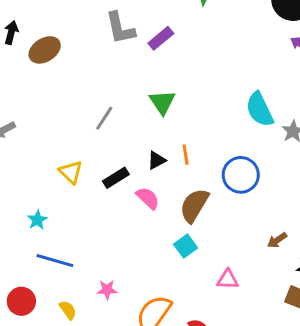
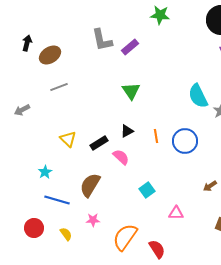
gray line: (104, 118) -> (59, 87), moved, turned 36
orange line: (186, 155) -> (156, 136), moved
brown semicircle: (194, 205) -> (90, 185), moved

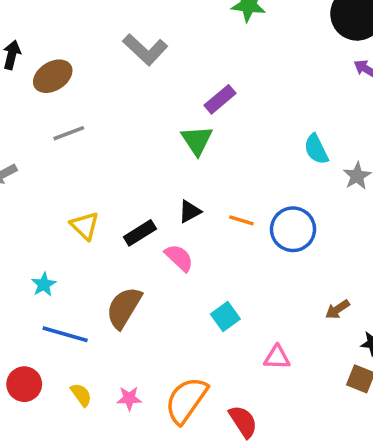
gray L-shape: (102, 40) -> (145, 49), turned -35
purple rectangle: (130, 47) -> (220, 99), moved
cyan semicircle: (198, 96) -> (316, 149), size x0.7
orange line: (156, 136) -> (241, 220), turned -64
pink star: (93, 220) -> (129, 398), moved

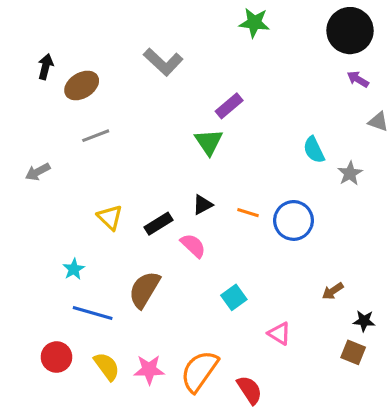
pink triangle: (277, 357) -> (279, 333), turned 30
yellow semicircle: (81, 395) -> (107, 366), size x1.4
pink star: (129, 398) -> (149, 370), size x1.4

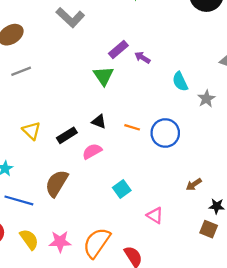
purple arrow: (358, 79) -> (142, 58), moved
black triangle: (202, 205) -> (99, 122), turned 49
pink semicircle: (193, 246) -> (92, 151), turned -72

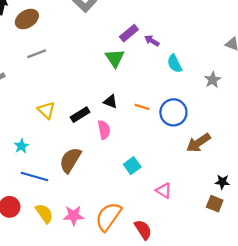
cyan semicircle: (180, 82) -> (175, 64), moved
pink semicircle: (92, 151) -> (104, 130), turned 108
brown arrow: (194, 184) -> (198, 143), moved, size x1.6

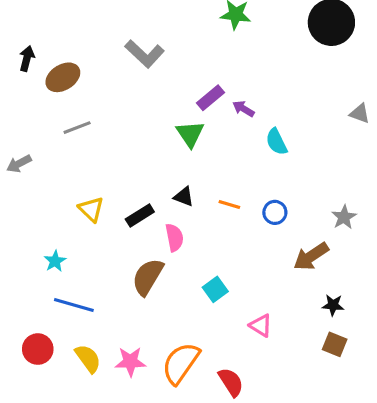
gray star: (213, 80) -> (344, 217), moved
blue circle: (173, 112) -> (275, 212), size x0.6
brown semicircle: (70, 160) -> (148, 277), moved
black star: (222, 182) -> (333, 305), moved

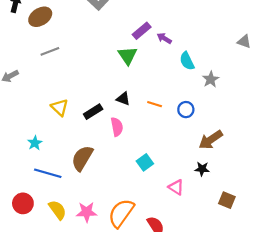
gray star: (344, 217) -> (211, 79), moved
brown semicircle: (148, 277) -> (82, 158), moved
black star: (333, 305) -> (202, 169), moved

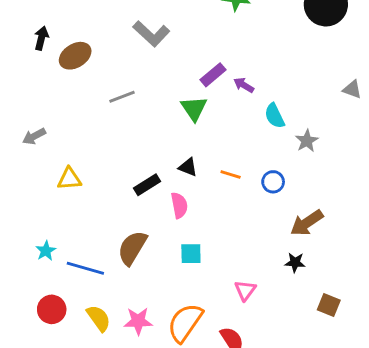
gray line: (50, 51) -> (122, 97), moved
yellow triangle: (60, 107) -> (69, 179), moved, turned -48
cyan star: (35, 143) -> (46, 251), moved
cyan square: (145, 162) -> (191, 254), moved, turned 35
pink triangle: (176, 187) -> (245, 290), moved, turned 35

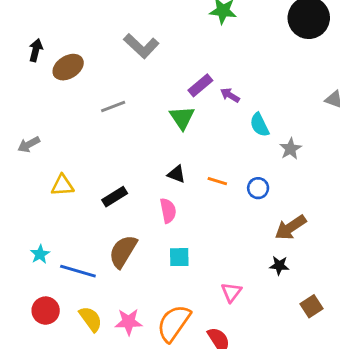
black rectangle: (147, 185) -> (115, 197), moved
brown square: (329, 305) -> (312, 306), turned 35

